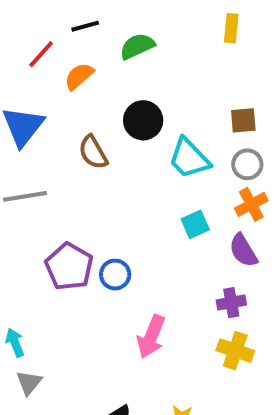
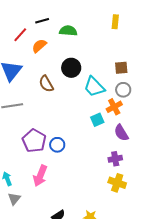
green semicircle: (137, 46) -> (68, 31), turned 30
orange cross: (251, 204) -> (114, 107), moved
pink arrow: (151, 337) -> (40, 176), moved

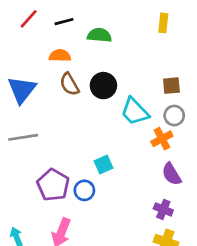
red line: (20, 35) -> (29, 19), moved
orange semicircle: (39, 46) -> (60, 56), turned 42
brown semicircle: (46, 84) -> (69, 84), moved
cyan square: (97, 120) -> (103, 165), moved
purple cross: (115, 159) -> (163, 209), turned 32

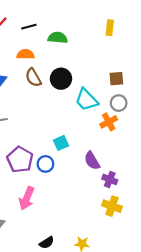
purple semicircle: (171, 174) -> (92, 161), moved

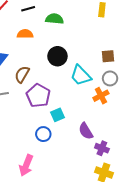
brown semicircle: (33, 78) -> (22, 74), moved, turned 60
purple pentagon: (20, 160) -> (38, 96), moved

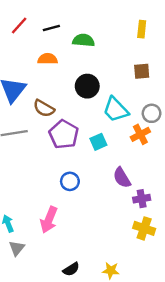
brown square: (108, 56) -> (142, 71), moved
brown semicircle: (22, 74) -> (44, 108), turned -90
cyan square: (57, 115) -> (98, 142), moved
purple cross: (102, 148) -> (142, 199), turned -32

